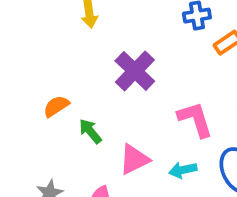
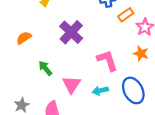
orange semicircle: (56, 106) -> (24, 38), moved
pink triangle: (134, 159) -> (71, 85), turned -30

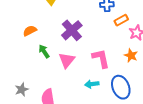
green arrow: (45, 68) -> (44, 51), moved
pink triangle: (71, 85) -> (67, 60), moved

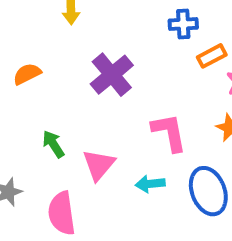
green arrow: (44, 51) -> (53, 144), moved
pink triangle: (67, 60) -> (99, 165), moved

